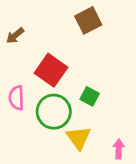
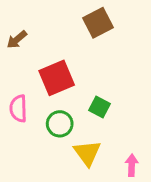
red square: (51, 70) -> (57, 78), turned 32
green circle: (54, 112) -> (60, 124), size x0.7

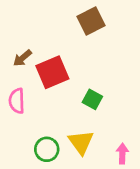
brown arrow: (17, 40) -> (22, 58), moved
green circle: (60, 124) -> (47, 149), moved

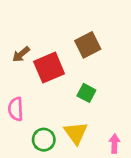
brown square: (91, 21) -> (88, 45), moved
pink semicircle: (17, 101) -> (16, 109), moved

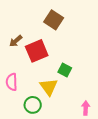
brown square: (88, 45) -> (54, 20), moved, turned -30
yellow triangle: (76, 133) -> (49, 87), moved

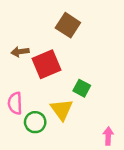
brown arrow: (16, 41) -> (20, 52), turned 32
green circle: (33, 105) -> (35, 122), moved

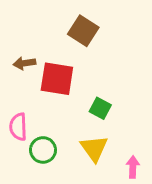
red square: (46, 64) -> (57, 79), turned 32
yellow triangle: (62, 110) -> (94, 148), moved

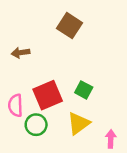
red square: (57, 79) -> (48, 95), moved, turned -32
yellow triangle: (94, 148) -> (79, 123), turned 30

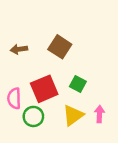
brown square: (70, 26) -> (60, 47), moved
pink arrow: (111, 139) -> (99, 114), moved

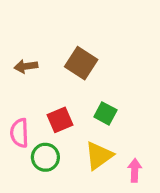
red square: (44, 89) -> (60, 120), size x0.7
pink arrow: (99, 114) -> (135, 170), moved

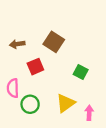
green square: (105, 113) -> (81, 72), moved
red square: (60, 120) -> (35, 67), moved

